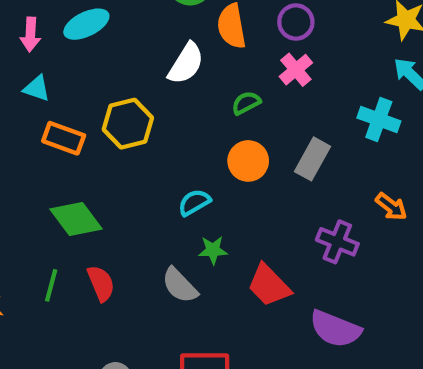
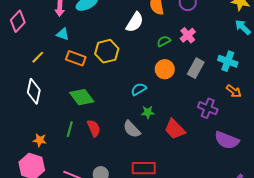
pink cross: (296, 70) -> (188, 35), moved
cyan cross: (379, 119) -> (228, 61), moved
purple semicircle: (335, 329) -> (227, 140), moved

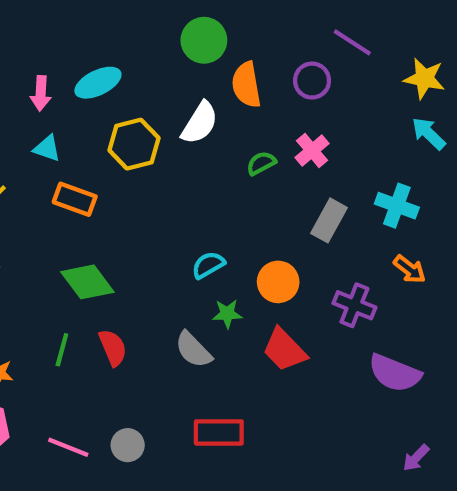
yellow hexagon: (107, 51) -> (134, 144), moved
orange circle: (165, 69) -> (278, 282), moved

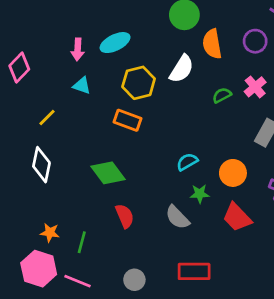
orange rectangle: (75, 199) -> (127, 120), moved
green line: (62, 350) -> (82, 242), moved
pink line: (68, 447) -> (78, 281), moved

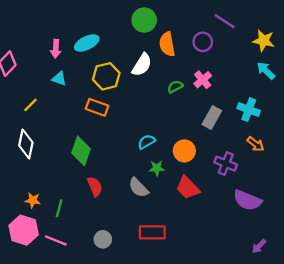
green diamond: (108, 173) -> (81, 151), turned 56

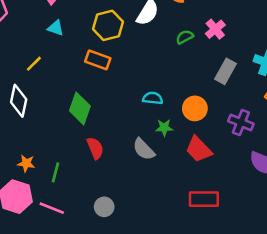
yellow line: (30, 105) -> (34, 64), moved
cyan semicircle: (146, 142) -> (153, 98), turned 36
red rectangle: (152, 232) -> (204, 199), moved

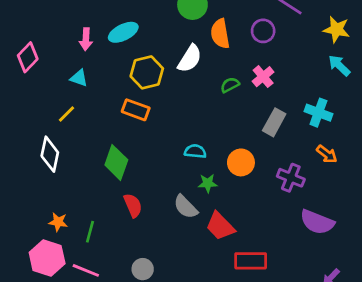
cyan triangle: (56, 28) -> (79, 78), moved
red trapezoid: (199, 149) -> (220, 226), moved

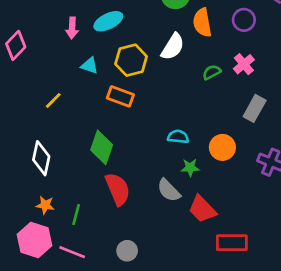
cyan triangle: (79, 78) -> (90, 66), moved
white diamond: (50, 154) -> (41, 158), moved
red semicircle: (133, 205) -> (118, 189), size x1.4

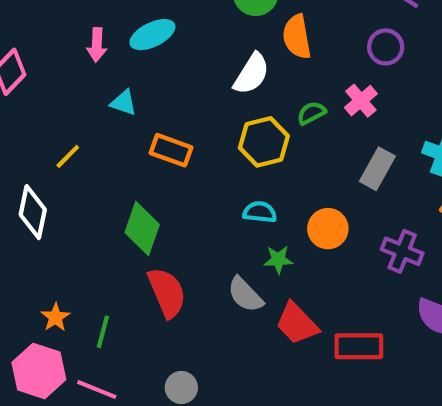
purple circle: (244, 20) -> (386, 47), moved
yellow hexagon: (131, 60) -> (264, 142), moved
white diamond: (41, 158) -> (33, 212), moved
orange star: (45, 205) -> (55, 317), turned 30
red rectangle: (232, 243) -> (359, 346), moved

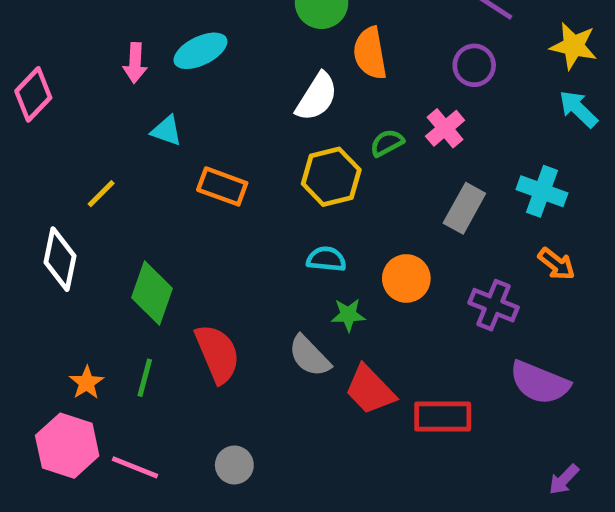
green diamond: (142, 229) -> (152, 293), moved
green line: (103, 332) -> (145, 378), moved

